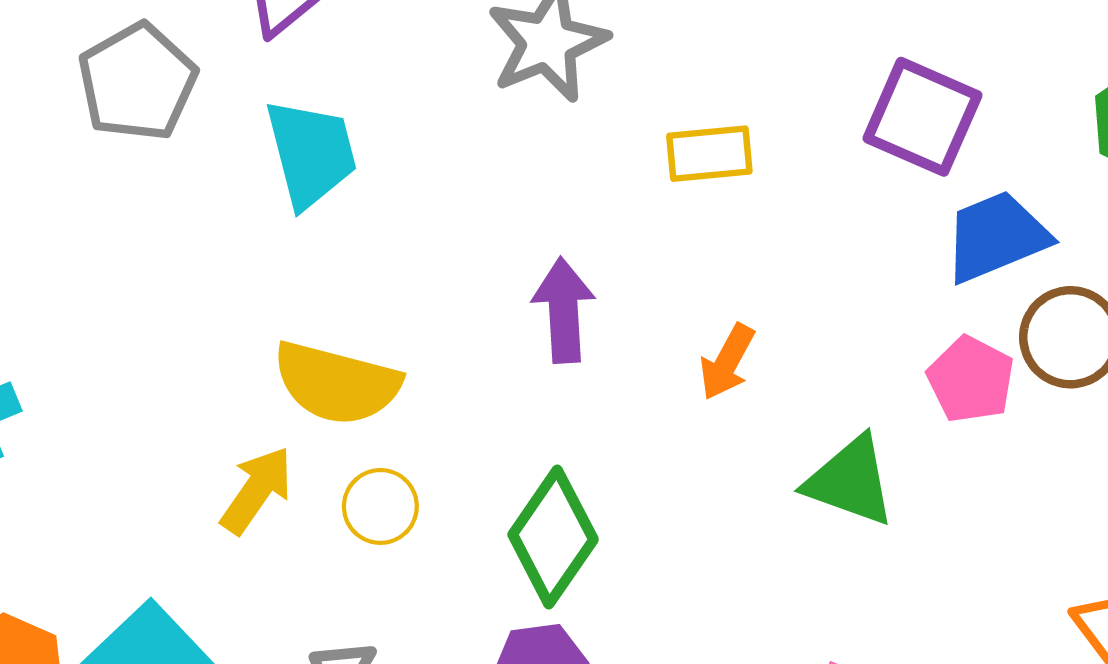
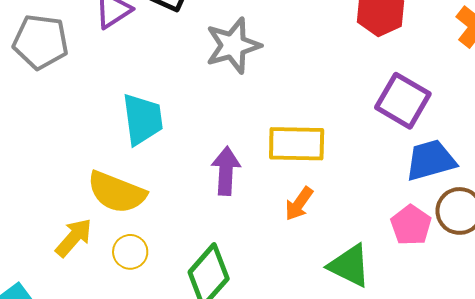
gray pentagon: (137, 82) -> (41, 42), turned 30
cyan trapezoid: (311, 153) -> (142, 119), moved
yellow rectangle: (709, 154) -> (297, 144), moved, size x1.4

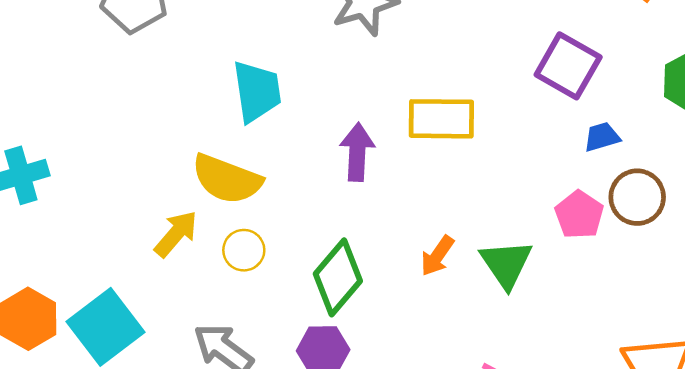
blue trapezoid: (431, 160) -> (602, 137), size x0.6
orange arrow: (299, 204) -> (437, 256), moved
green triangle: (350, 266) -> (506, 264), turned 30

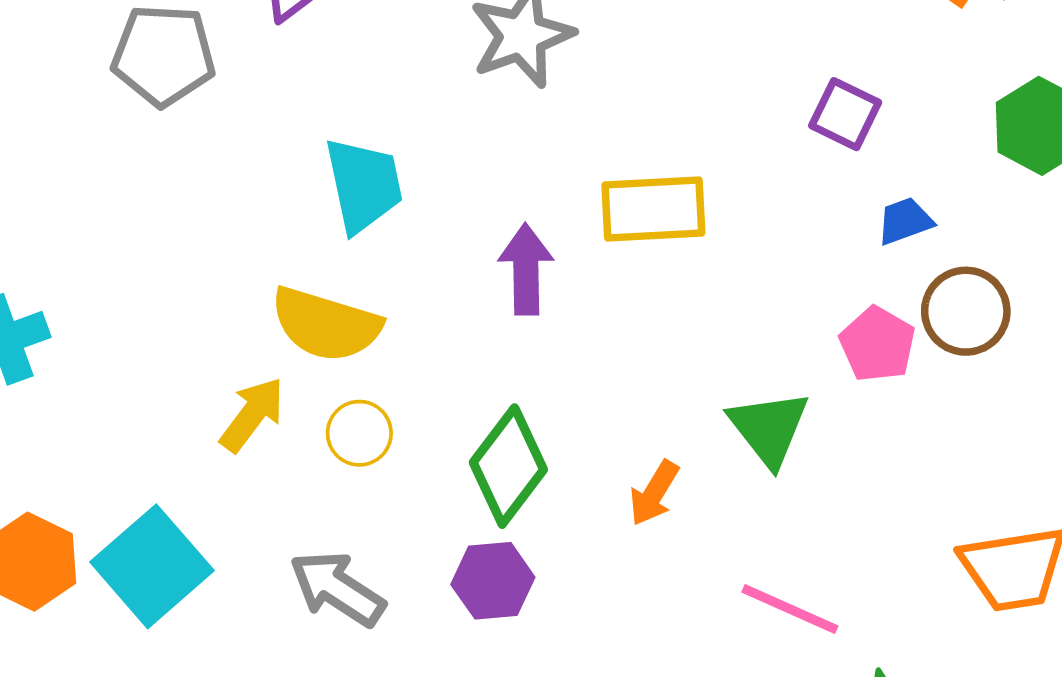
purple square: (568, 66) -> (845, 114), size x0.7
orange arrow: (437, 256) -> (654, 493), moved

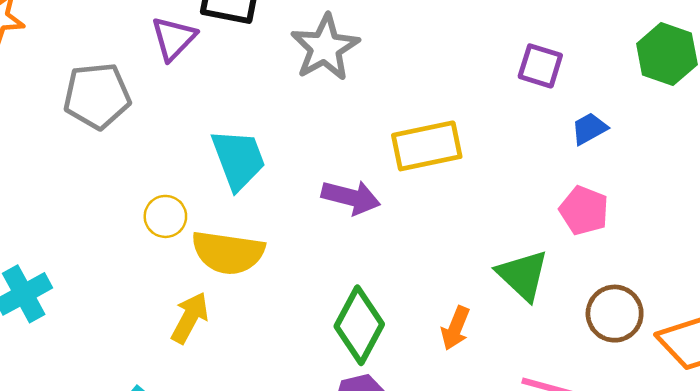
purple arrow: (526, 269) -> (351, 197), turned 114
brown circle: (966, 311) -> (615, 314), moved
yellow circle: (359, 433) -> (165, 216), moved

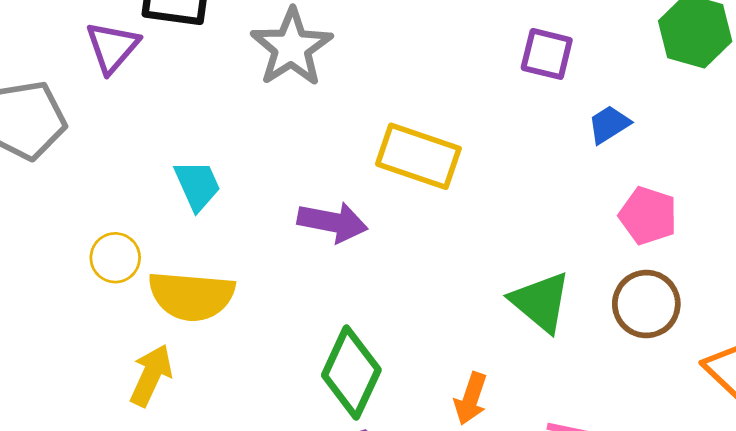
yellow rectangle: (427, 146) -> (418, 156), turned 34
cyan trapezoid: (238, 159) -> (197, 185), size x0.7
pink pentagon: (584, 210) -> (648, 216), moved
brown circle: (615, 314) -> (646, 304), moved
orange arrow: (455, 328) -> (471, 399), moved

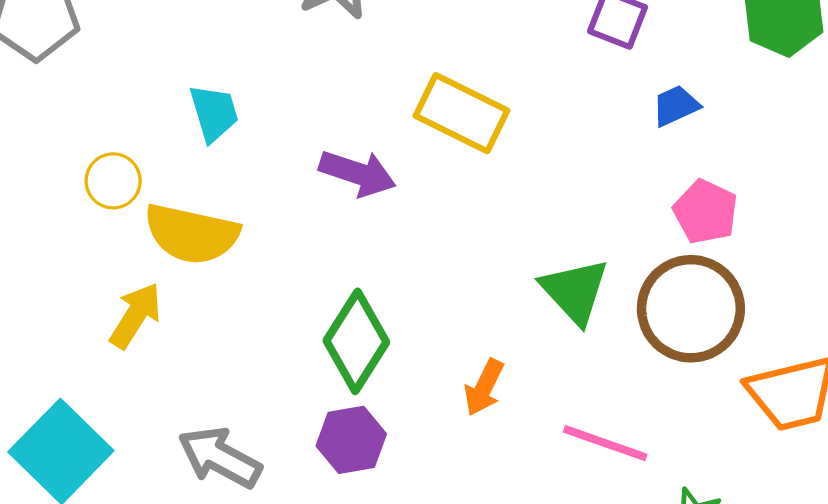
brown circle: (646, 304) -> (691, 309), size x1.4

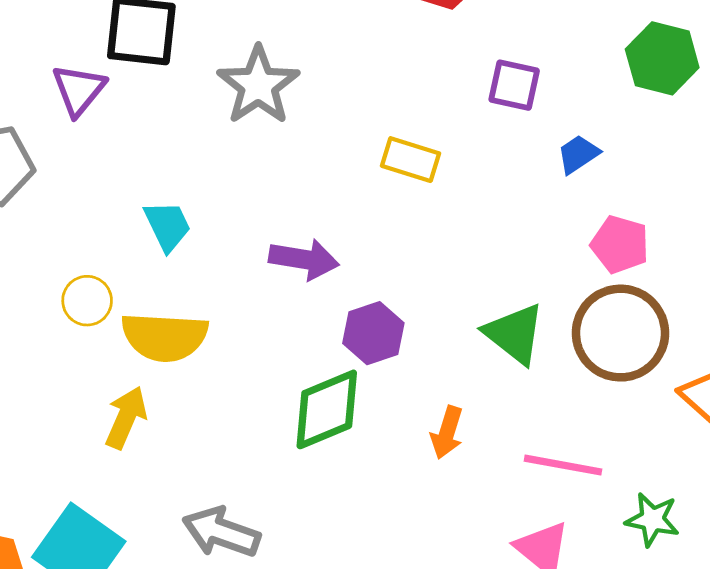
yellow rectangle: (462, 113) -> (411, 160), moved, size x0.7
green diamond: (356, 341) -> (327, 409), turned 44
purple hexagon: (351, 440) -> (373, 333), moved

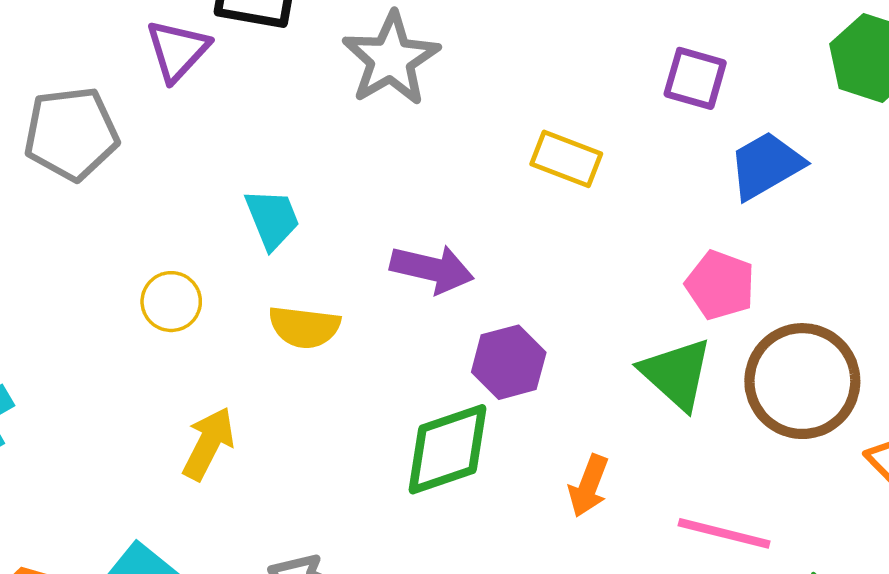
blue trapezoid: (578, 154) -> (766, 165), size x1.5
pink pentagon: (620, 244) -> (720, 285), moved
yellow semicircle: (165, 337) -> (304, 327), moved, size x0.7

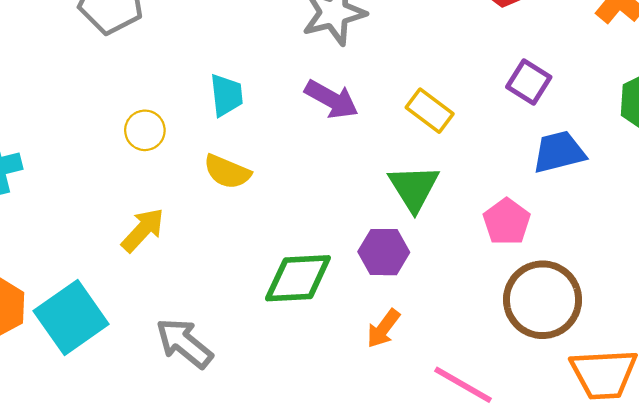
purple arrow: (432, 269) -> (332, 99), moved
purple hexagon: (509, 362) -> (384, 252), moved
green triangle: (676, 374) -> (414, 188), moved

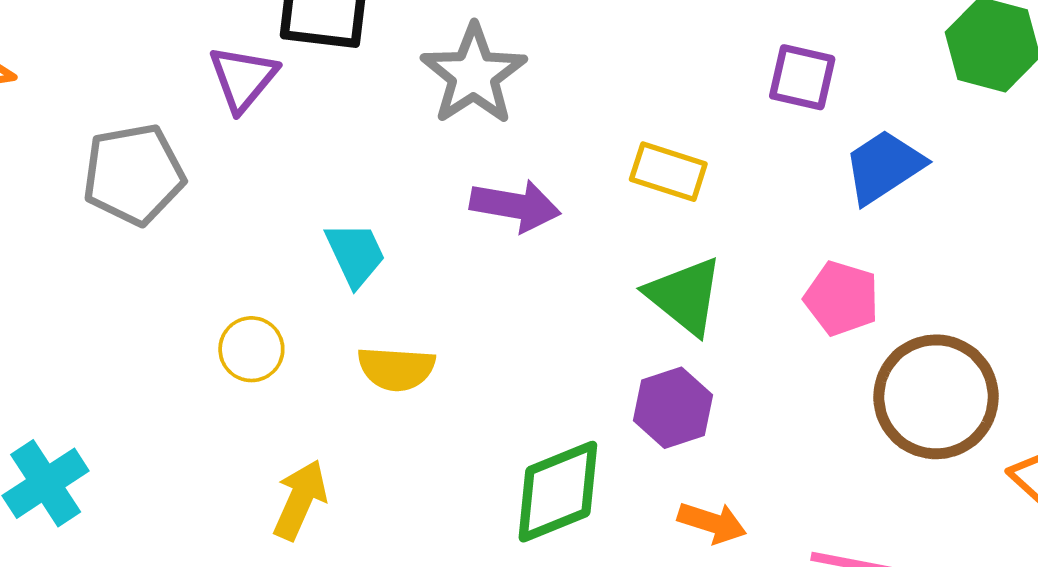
orange arrow: (383, 328) -> (712, 523), turned -90

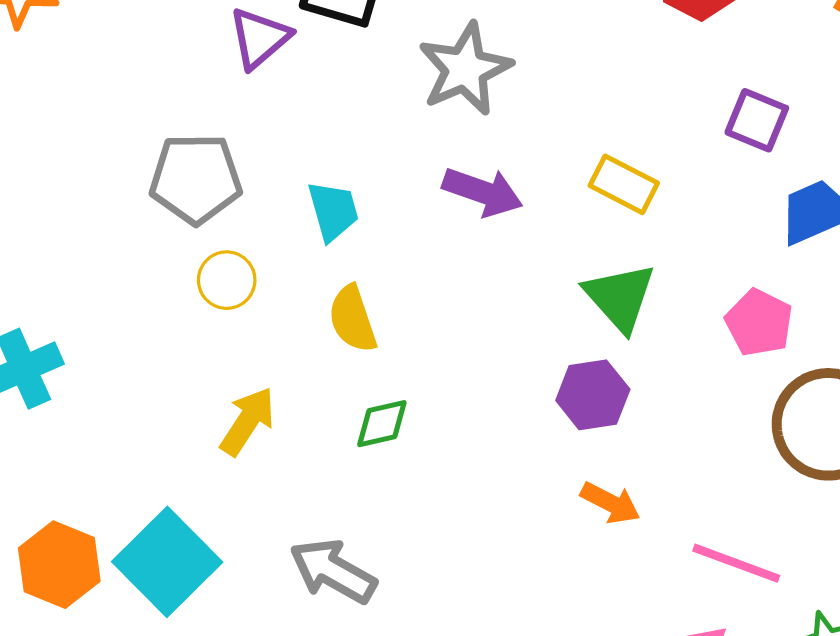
gray pentagon: (134, 174) -> (196, 179), moved
yellow semicircle: (396, 369) -> (353, 319), turned 58
green diamond: (558, 492) -> (382, 424), moved, size x0.6

